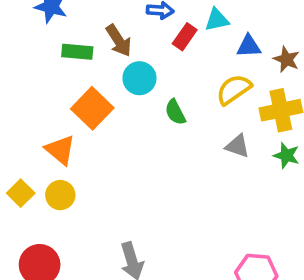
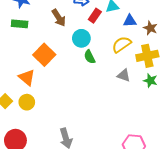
green rectangle: (77, 52) -> (20, 24), moved
cyan circle: (139, 78) -> (81, 38), moved

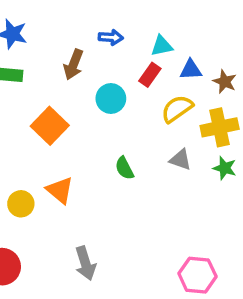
red rectangle: (95, 16) -> (150, 75), moved
brown arrow: (59, 18) -> (73, 65), turned 54
green semicircle: (90, 57) -> (124, 168), moved
orange triangle: (27, 77) -> (60, 190), moved

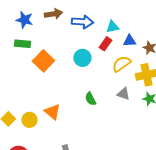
blue arrow: (111, 37) -> (82, 22), size x1.5
brown arrow: (73, 65) -> (53, 14), moved, turned -120
orange square: (50, 126) -> (43, 61), moved

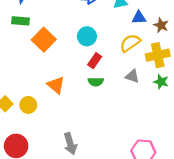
red rectangle: (105, 44) -> (95, 61), moved
green semicircle: (90, 99) -> (96, 82), turned -64
orange triangle: (52, 112) -> (56, 85), moved

